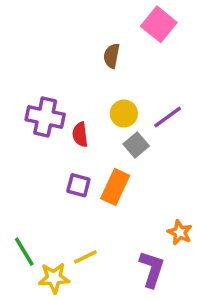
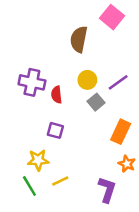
brown semicircle: (112, 56) -> (79, 39), size x1.5
orange rectangle: (115, 187) -> (121, 132), moved
green line: (24, 252) -> (29, 186), moved
yellow star: (54, 278) -> (38, 160), moved

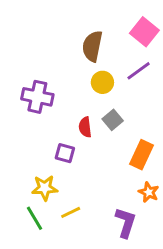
pink square: (112, 17) -> (144, 32), moved
yellow circle: (87, 80) -> (102, 82), moved
purple line: (118, 82) -> (139, 71), moved
red semicircle: (57, 95) -> (85, 127), moved

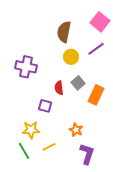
orange rectangle: (141, 155) -> (96, 95), moved
orange star: (149, 192) -> (76, 130), moved

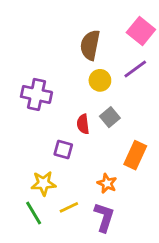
orange rectangle: (96, 95) -> (135, 155), moved
purple L-shape: (87, 154) -> (104, 217), moved

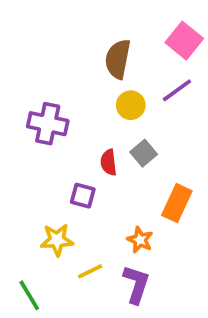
green line: (34, 213) -> (29, 295), moved

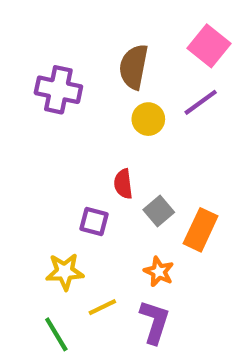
purple cross: (48, 124) -> (58, 90), moved
gray square: (144, 153) -> (159, 211), moved
green line: (29, 295) -> (56, 334), moved

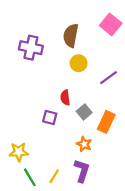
purple line: (201, 102) -> (108, 78), moved
yellow star: (65, 272) -> (19, 152), moved
yellow line: (102, 307) -> (54, 176), moved, turned -32

